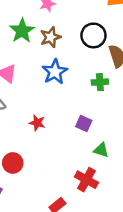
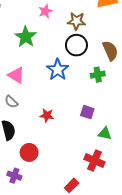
black circle: (93, 35) -> (76, 45), moved
brown star: (51, 37) -> (77, 21), moved, turned 30

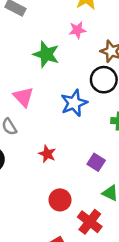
green star: (26, 37) -> (46, 54), turned -30
red circle: (29, 152) -> (60, 200), moved

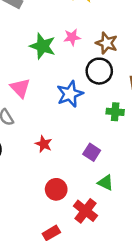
pink star: (77, 30) -> (72, 37), moved

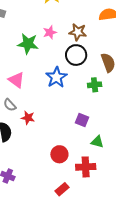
red star: (44, 144) -> (28, 118), moved
red cross: (86, 211) -> (86, 167), turned -30

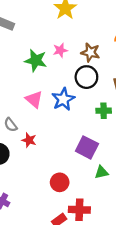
pink triangle: (16, 80) -> (34, 99), moved
purple square: (82, 120) -> (87, 147), size x1.5
green triangle: (97, 142) -> (101, 172), turned -32
red cross: (86, 167) -> (79, 210), moved

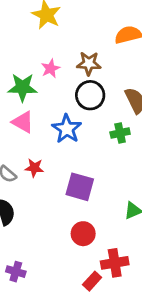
pink triangle: (34, 99) -> (23, 122), moved
red star: (29, 140) -> (34, 168), moved
purple square: (87, 147) -> (80, 187), moved

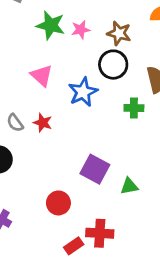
green star: (22, 87) -> (51, 25), moved
purple square: (80, 187) -> (95, 169), moved
red circle: (83, 234) -> (58, 203), moved

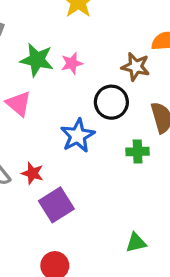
brown star: (119, 33) -> (136, 67), moved
pink triangle: (42, 76) -> (19, 104), moved
purple square: (95, 169) -> (56, 205), moved, turned 32

